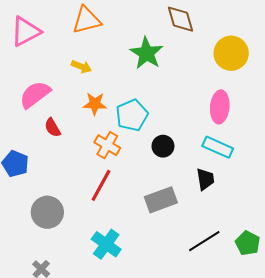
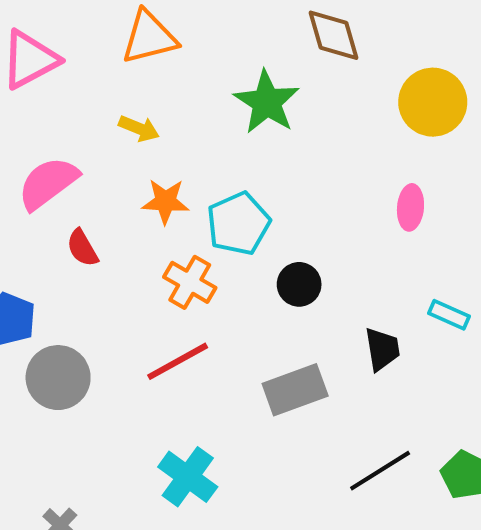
pink ellipse: (220, 107) -> (410, 207), size x0.7
cyan rectangle: (218, 147) -> (449, 315), moved, size x0.7
red line: (101, 185) -> (178, 361), turned 32
gray circle: (47, 212) -> (58, 378), moved

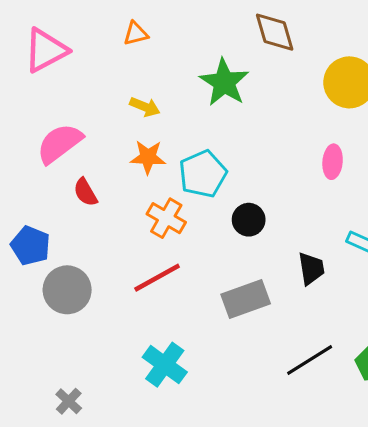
orange triangle: (149, 37) -> (136, 34), size x0.6
yellow arrow: (139, 128) -> (145, 107), moved

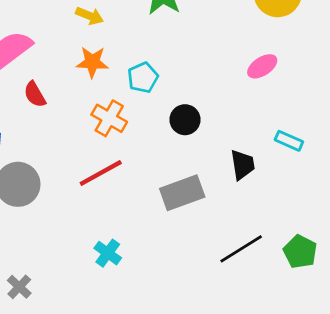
pink ellipse: (333, 162) -> (262, 66), turned 52
cyan pentagon: (203, 174) -> (143, 78), size x0.7
cyan cross: (165, 365) -> (108, 253), size x0.7

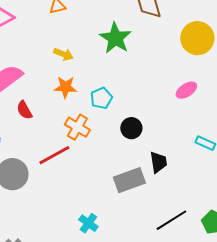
black trapezoid: (243, 165) -> (158, 162), moved
red line: (101, 173) -> (54, 155), moved
cyan cross: (108, 253) -> (88, 223), moved

